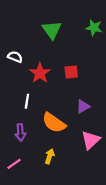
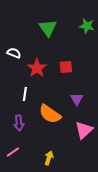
purple triangle: (83, 107) -> (77, 99), turned -32
yellow arrow: (50, 156) -> (49, 158), moved

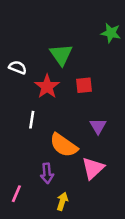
green triangle: (48, 28) -> (61, 55), moved
purple arrow: (19, 123) -> (47, 173), moved
pink triangle: (84, 130) -> (93, 168), moved
pink line: (13, 152) -> (16, 194), turned -32

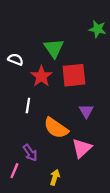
red square: (84, 85) -> (74, 75), size x1.6
purple arrow: (47, 173) -> (30, 153), moved, turned -30

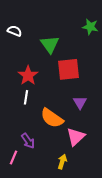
white semicircle: (16, 59) -> (15, 31), moved
red star: (41, 76) -> (28, 76), moved
yellow arrow: (55, 177) -> (62, 162), moved

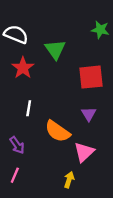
white semicircle: (15, 31) -> (16, 34), size x1.5
red square: (68, 69) -> (91, 77), moved
red star: (28, 76) -> (23, 68), moved
purple arrow: (28, 141) -> (17, 145), moved

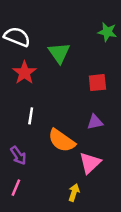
red square: (91, 77) -> (97, 83), size x0.7
purple triangle: (89, 114) -> (95, 122), turned 49

